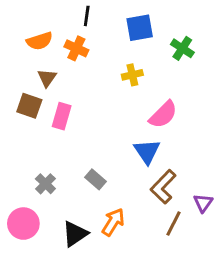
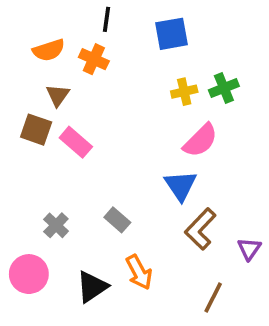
green cross: (182, 48) -> (224, 88), moved, turned 35
yellow cross: (132, 75) -> (184, 92), moved
pink rectangle: (62, 116) -> (76, 142), turned -65
orange arrow: (113, 222) -> (139, 272), turned 120
brown line: (174, 224) -> (213, 298), moved

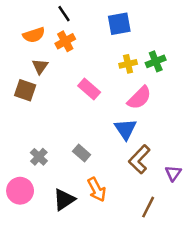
black line: (107, 19) -> (64, 14), moved, turned -42
orange cross: (94, 59) -> (65, 41), turned 36
pink rectangle: (76, 142) -> (89, 89), moved

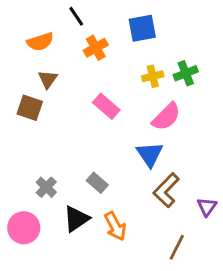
orange cross: (65, 41) -> (96, 48), moved
black triangle: (64, 200) -> (76, 219), moved

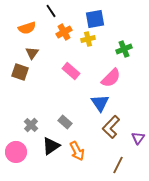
yellow cross: (153, 76) -> (88, 39), moved

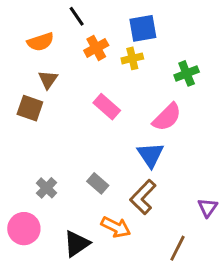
brown L-shape: (111, 127) -> (143, 197), moved
black triangle: (51, 146) -> (77, 244), moved
orange arrow: (77, 151) -> (116, 227), turned -36

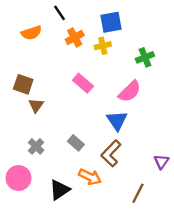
brown triangle: (48, 80) -> (36, 105), moved

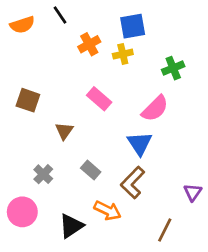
black line: (59, 13) -> (60, 15), moved
orange semicircle: (31, 33) -> (22, 25), moved
brown triangle: (36, 105) -> (64, 131), moved

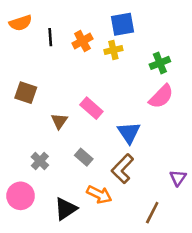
black line: (60, 15) -> (50, 37), moved, turned 30
pink rectangle: (99, 99) -> (91, 108), moved
pink semicircle: (155, 109) -> (161, 96), moved

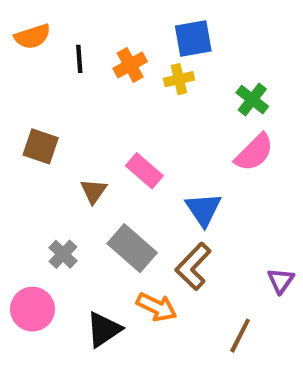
green cross: (160, 63) -> (252, 100), turned -30
gray rectangle: (84, 157) -> (132, 248), size x1.6

